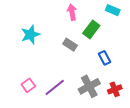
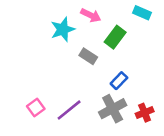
pink arrow: (72, 12) -> (91, 15), turned 126
cyan star: (30, 35) -> (63, 29), moved
blue rectangle: (105, 58) -> (119, 81), moved, turned 72

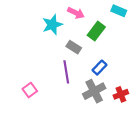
purple line: (69, 110) -> (66, 72), moved, turned -60

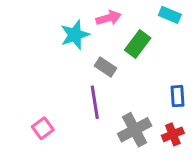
pink arrow: (76, 13) -> (109, 18), turned -42
blue rectangle: (99, 68) -> (177, 96), moved, turned -48

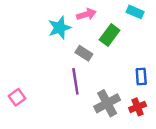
pink square: (43, 128) -> (17, 97), moved

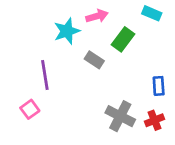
purple line: (75, 81) -> (45, 75), moved
pink square: (17, 97) -> (30, 109), moved
gray cross: (107, 103) -> (120, 116), turned -35

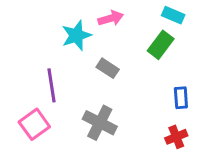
green rectangle: (123, 39) -> (161, 45), moved
pink square: (30, 109) -> (34, 124), size x1.4
gray cross: (120, 116) -> (100, 123), moved

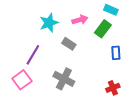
pink arrow: (111, 18) -> (80, 20), moved
purple line: (51, 85) -> (33, 55), turned 40
blue rectangle: (181, 98) -> (116, 53), moved

